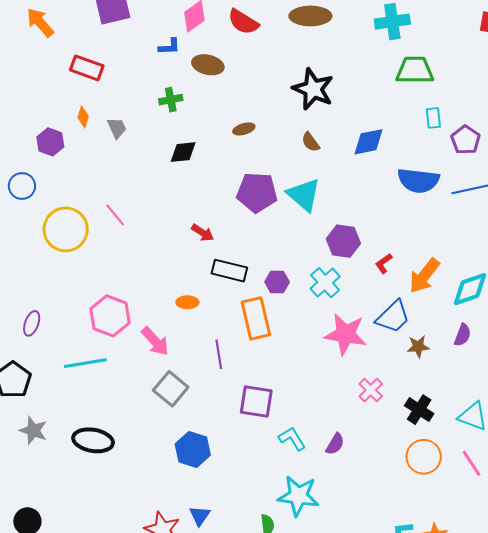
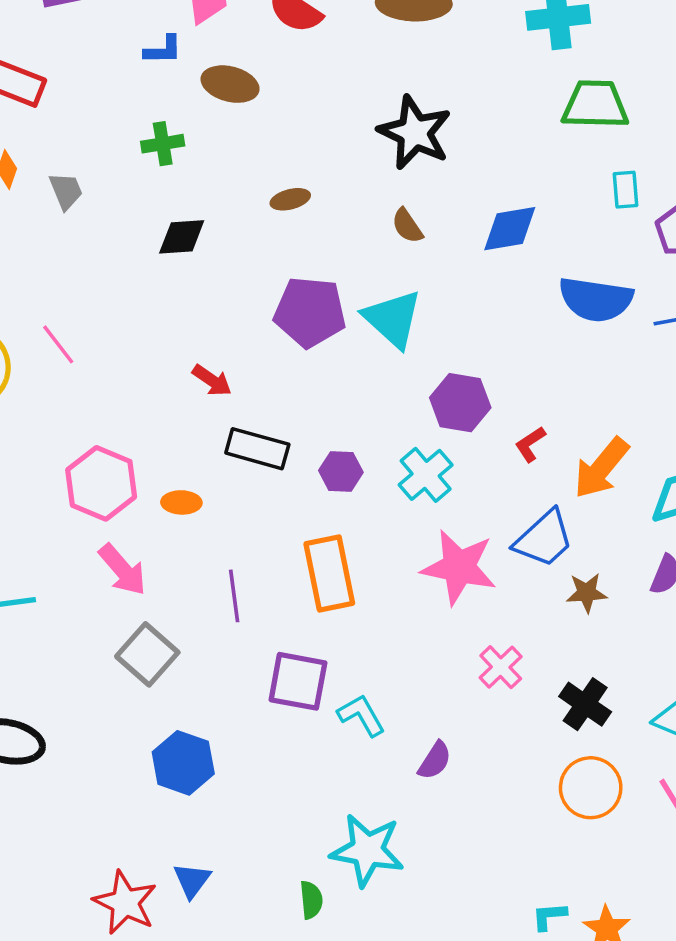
pink hexagon: (110, 316) -> (101, 483), moved
orange rectangle: (256, 318) -> (329, 573), moved
cyan L-shape: (292, 439) -> (361, 715), moved

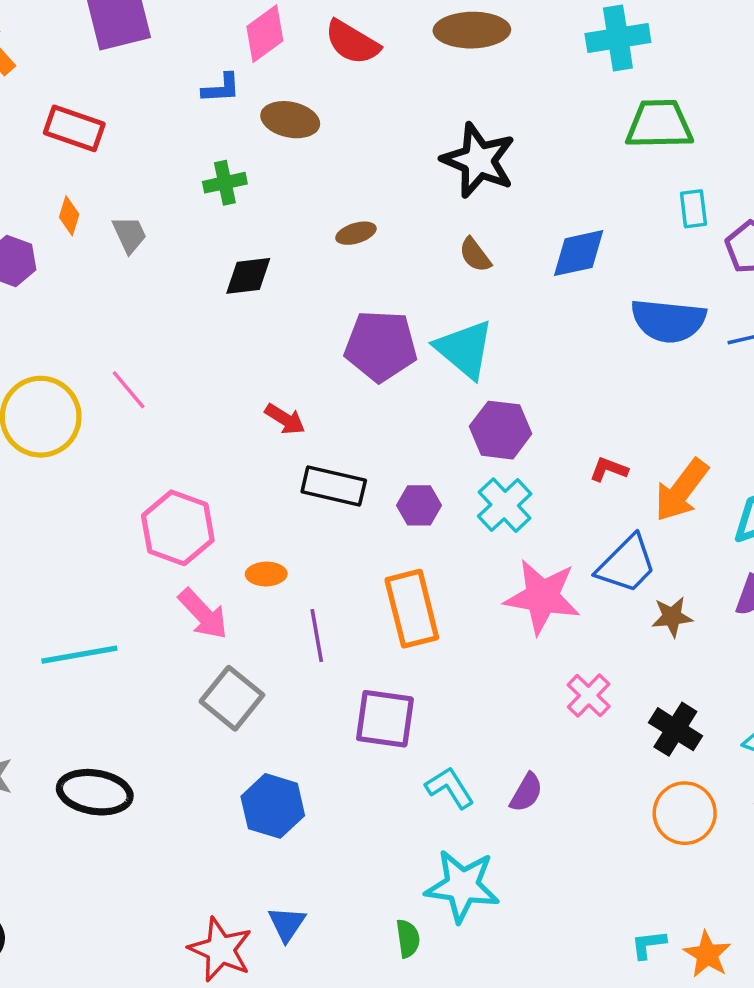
purple hexagon: (460, 403) -> (501, 430), moved
red L-shape: (530, 444) -> (609, 469), turned 57
orange ellipse: (181, 502) -> (266, 574), moved
cyan L-shape: (361, 715) -> (450, 788), moved

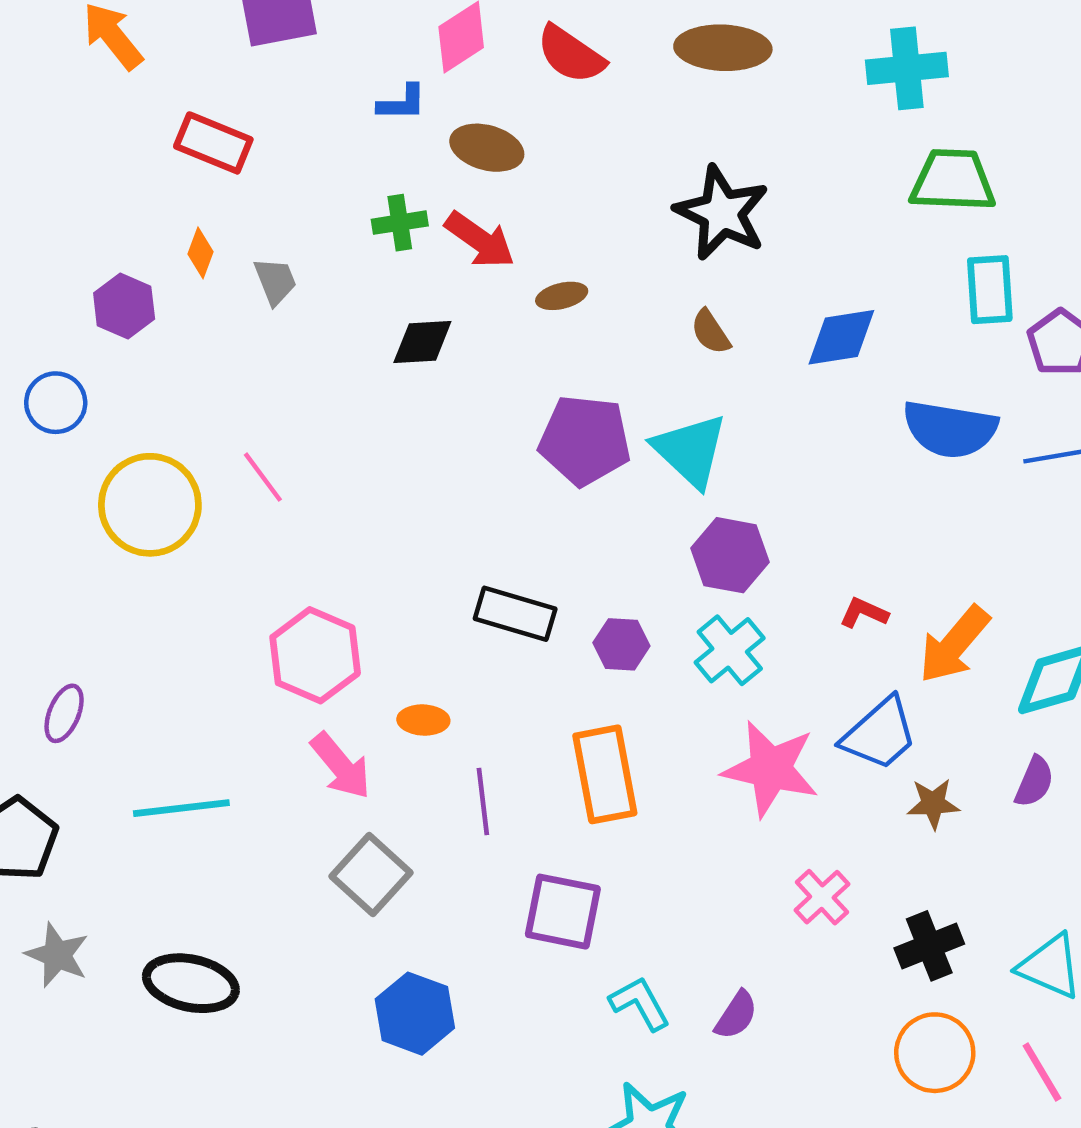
cyan rectangle: (693, 209) -> (990, 290), size x1.4
red arrow: (285, 419) -> (480, 240), moved, size x1.4
black cross: (675, 729) -> (929, 946), turned 33

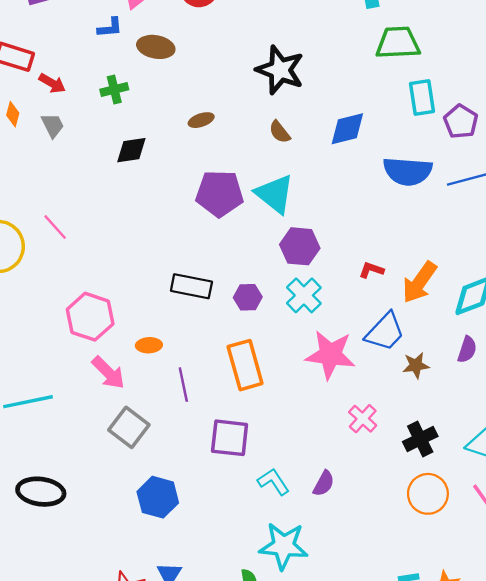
red arrow: (480, 240) -> (52, 83), moved, size x0.7

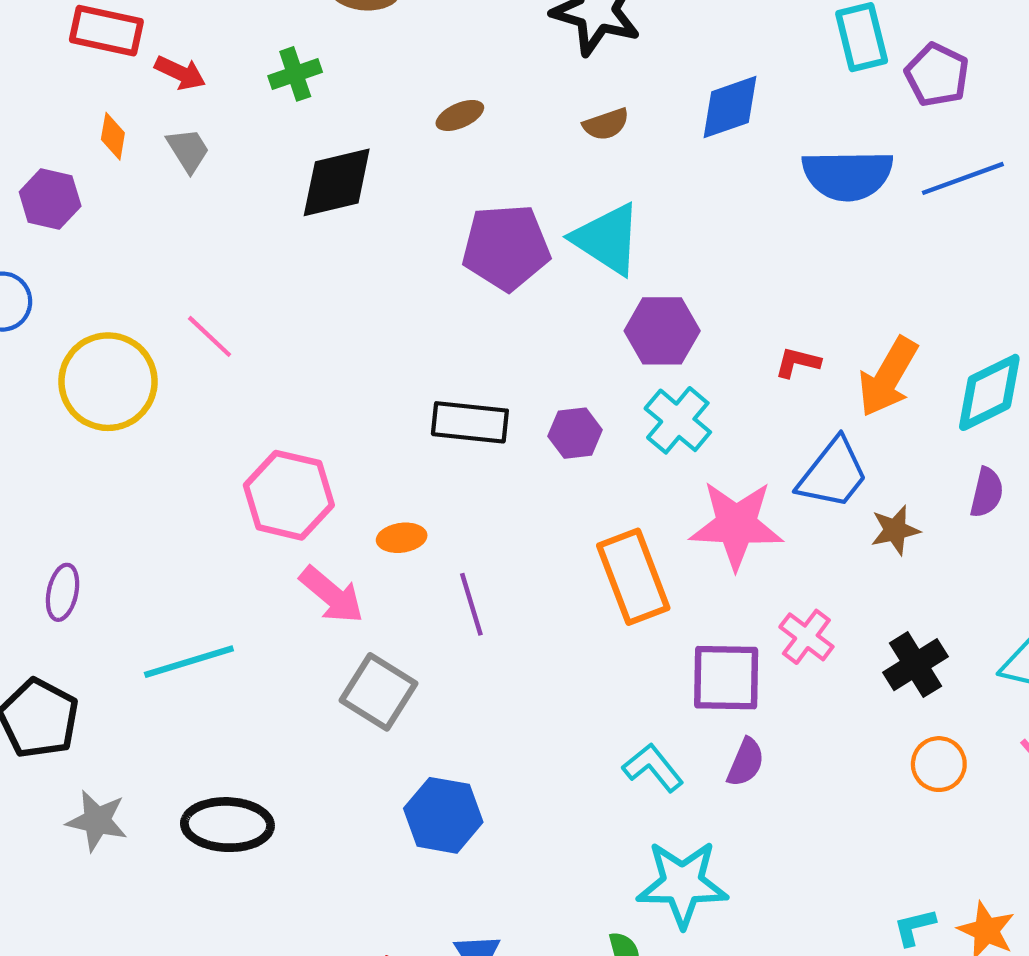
brown semicircle: (280, 132) -> (606, 124), turned -65
black diamond: (131, 150) -> (337, 182), size x1.4
orange rectangle: (245, 365) -> (633, 577), moved
purple square: (230, 438) -> (726, 678), moved
orange circle: (428, 494) -> (939, 764), size x0.7

